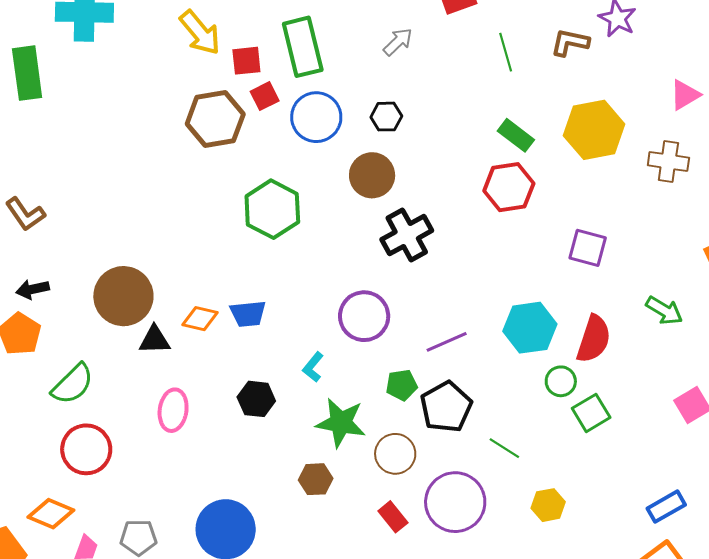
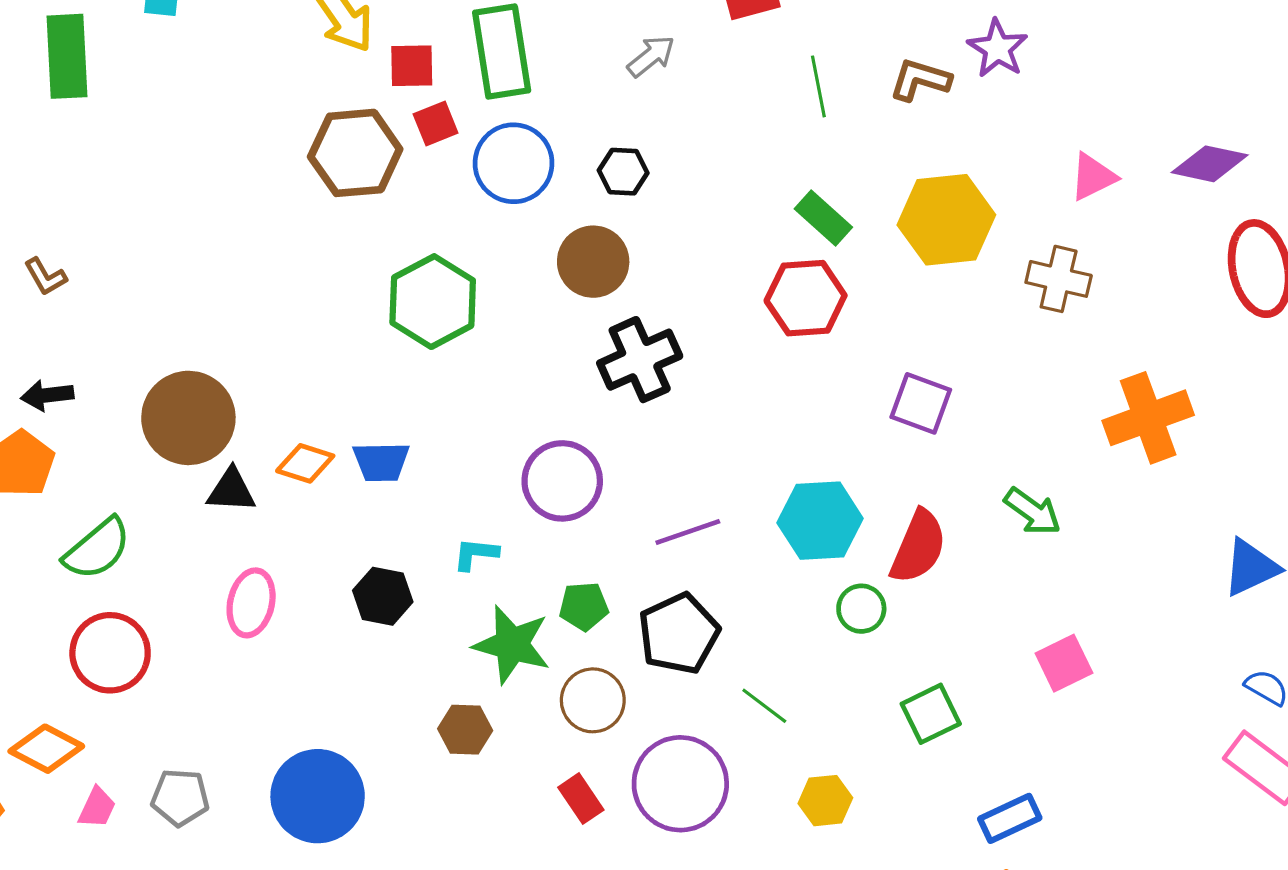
brown L-shape: (25, 214) -> (45, 277), size x0.7
cyan L-shape: (313, 367) -> (476, 554), turned 52
green pentagon: (402, 385) -> (584, 606), moved
green square: (591, 413) -> (931, 714), moved

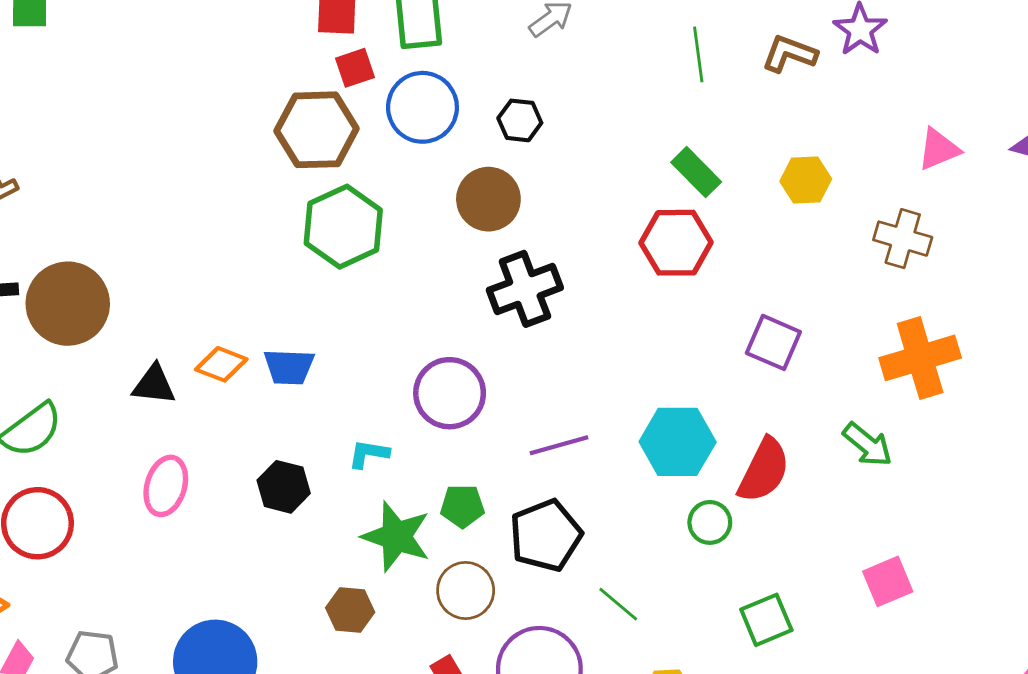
brown hexagon: (355, 153) -> (316, 130), moved
yellow hexagon: (946, 220) -> (806, 180), size x0.6
brown circle: (188, 418) -> (68, 304), moved
orange cross: (1148, 418) -> (920, 358), moved

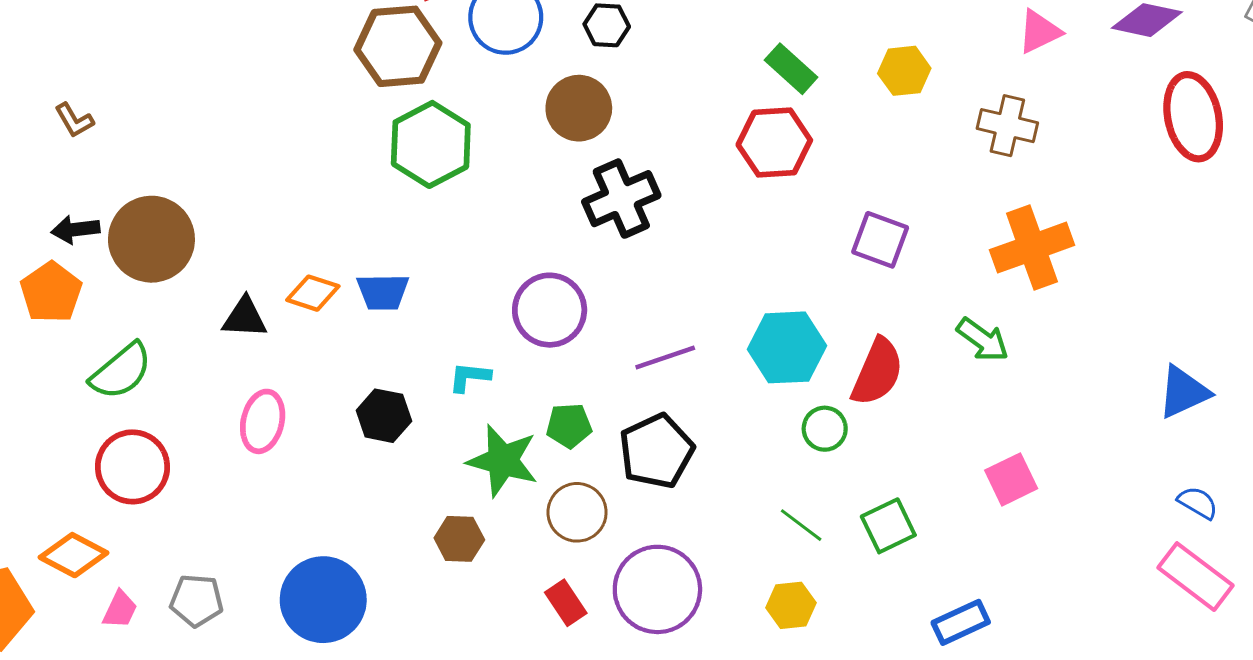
green line: (618, 604) -> (801, 525), moved

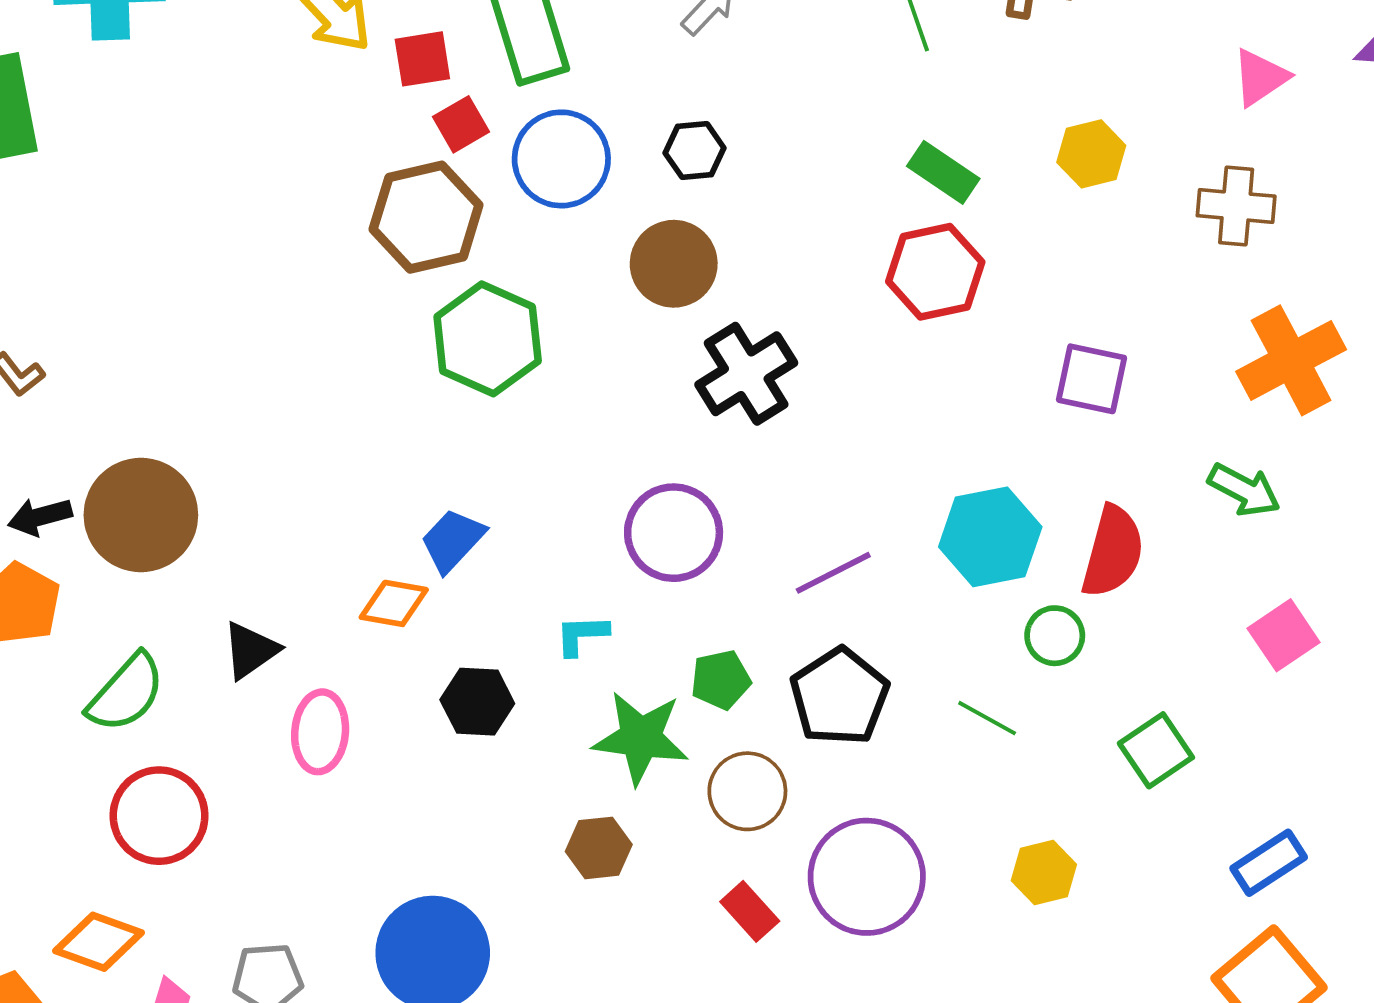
blue trapezoid: (383, 292) -> (453, 540), turned 142
orange diamond: (313, 293) -> (394, 603), moved
black triangle: (245, 318) -> (250, 650), moved, turned -30
pink square: (1011, 479) -> (1284, 635), moved
green line: (801, 525) -> (987, 718), moved

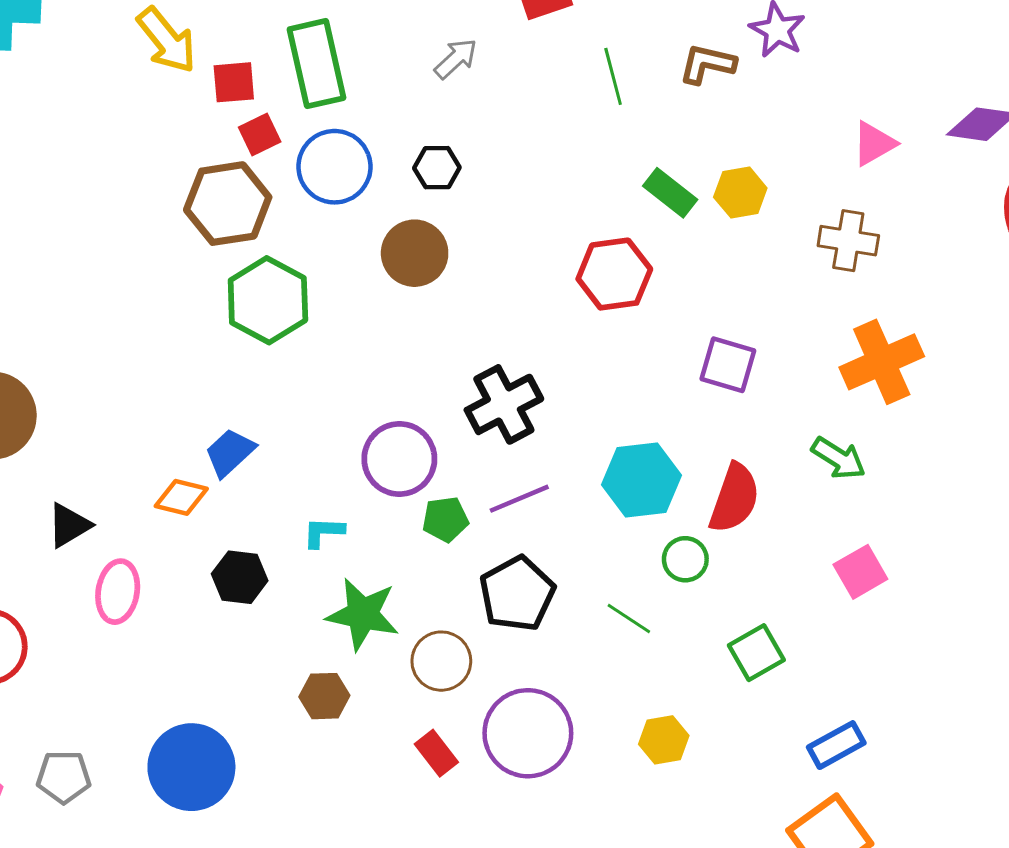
green rectangle: (943, 172) -> (670, 193), moved
black cross: (746, 374) -> (504, 404), moved
green pentagon: (721, 680) -> (445, 519), moved

